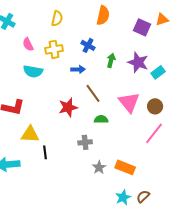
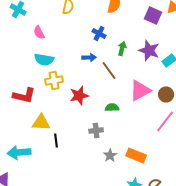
yellow cross: (54, 49) -> (54, 80), moved
brown line: (93, 93) -> (109, 70), moved
pink triangle: (129, 102) -> (140, 90), turned 40

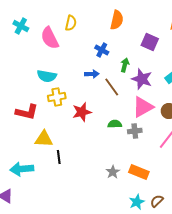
purple square: (153, 16) -> (150, 42), moved
pink semicircle: (39, 32) -> (50, 38), moved, size x1.6
purple star: (149, 50) -> (142, 79), moved
gray cross: (96, 130) -> (135, 131), moved

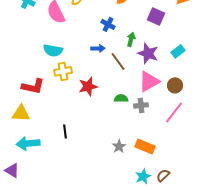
yellow triangle: (44, 139) -> (21, 113), moved

